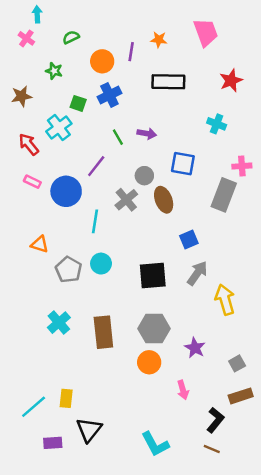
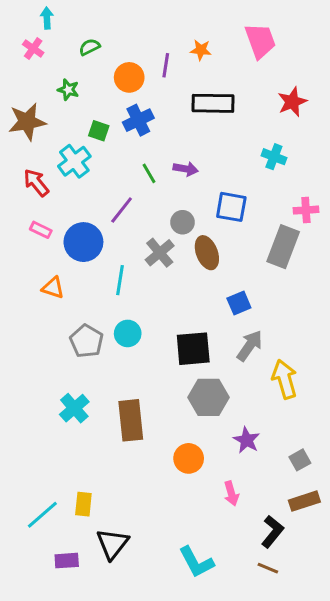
brown star: (22, 96) -> (27, 122), size x1.4
orange triangle: (40, 244) -> (53, 288), moved
gray hexagon: (154, 329) -> (208, 397), moved

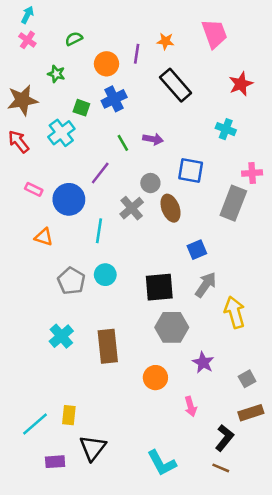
cyan arrow: (47, 18) -> (27, 15), moved, turned 30
black rectangle: (213, 103) -> (176, 85), turned 48
red arrow: (36, 183) -> (19, 142), moved

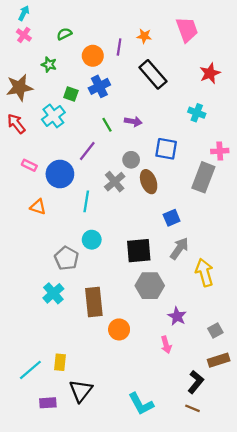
gray pentagon: (71, 281) -> (67, 258), moved
orange circle: (155, 378) -> (119, 329), moved
pink arrow: (191, 406) -> (166, 345), moved

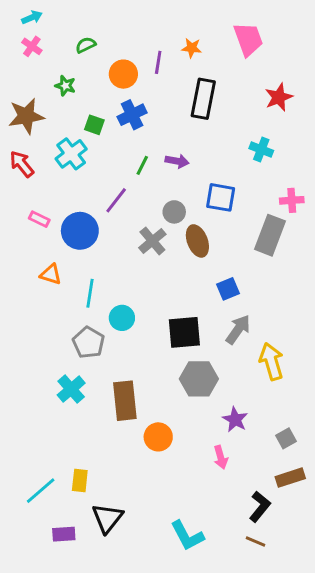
cyan arrow: (24, 13) -> (32, 17), turned 40
black rectangle: (153, 74) -> (203, 99), turned 52
green line: (107, 125) -> (142, 165), turned 56
cyan line: (86, 201) -> (90, 293), moved

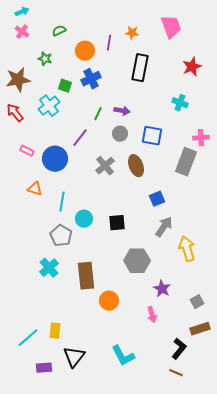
gray circle: (174, 212) -> (120, 134), moved
black square: (184, 332) -> (117, 223), moved, size x0.7
cyan L-shape: (187, 536) -> (123, 356), moved

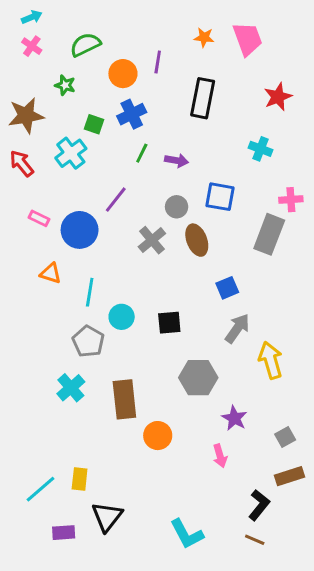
green semicircle: (59, 31) -> (85, 45), size x1.5
orange star: (132, 33) -> (204, 37), moved
green line: (98, 114) -> (142, 153), moved
gray circle: (120, 134) -> (177, 207), moved
cyan L-shape: (123, 356) -> (187, 534), moved

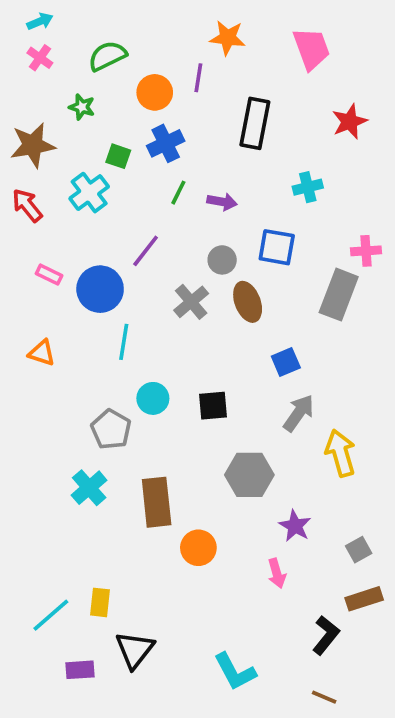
orange star: (204, 37) -> (228, 38), moved, size x1.4
cyan cross: (261, 149) -> (308, 187), moved, turned -35
orange triangle: (51, 273) -> (42, 353), moved
cyan line: (90, 292) -> (124, 342), moved
brown line: (255, 540) -> (324, 697), moved

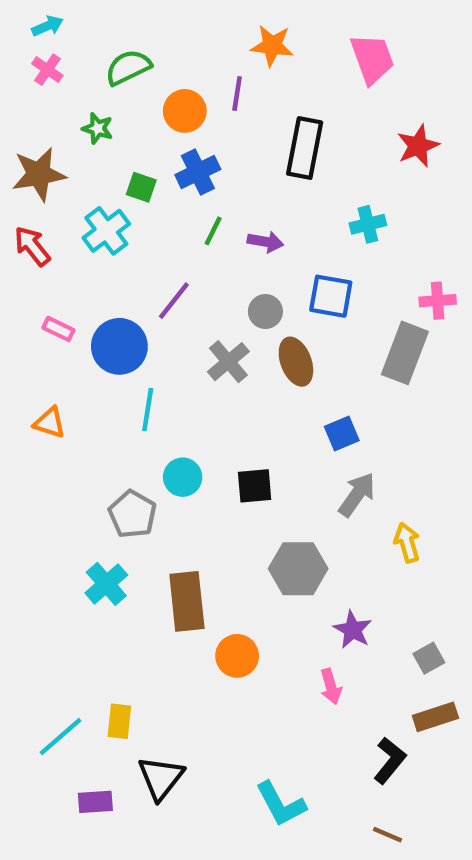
yellow arrow: (340, 453) -> (407, 543), size x0.7

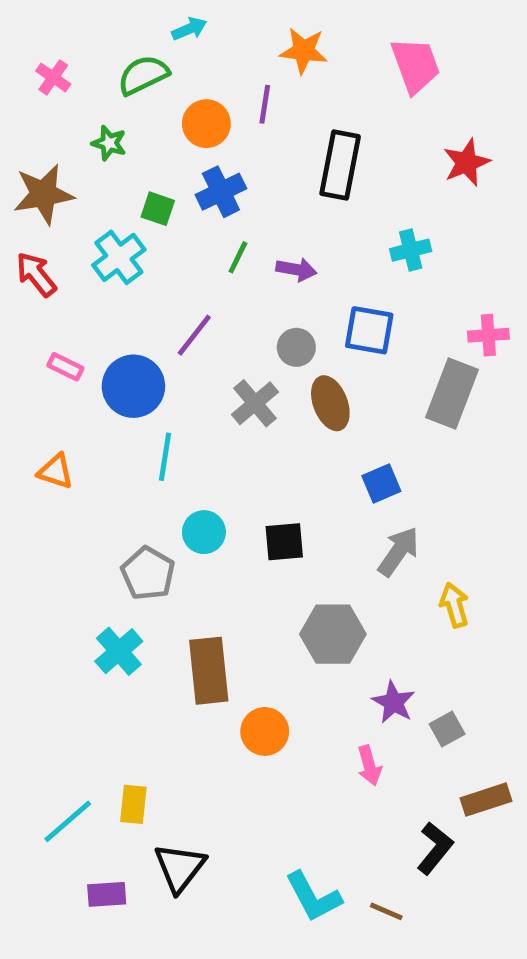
cyan arrow: (47, 26) -> (189, 29), moved
gray square: (429, 658) -> (447, 729), moved
brown line: (387, 835) -> (386, 911), moved

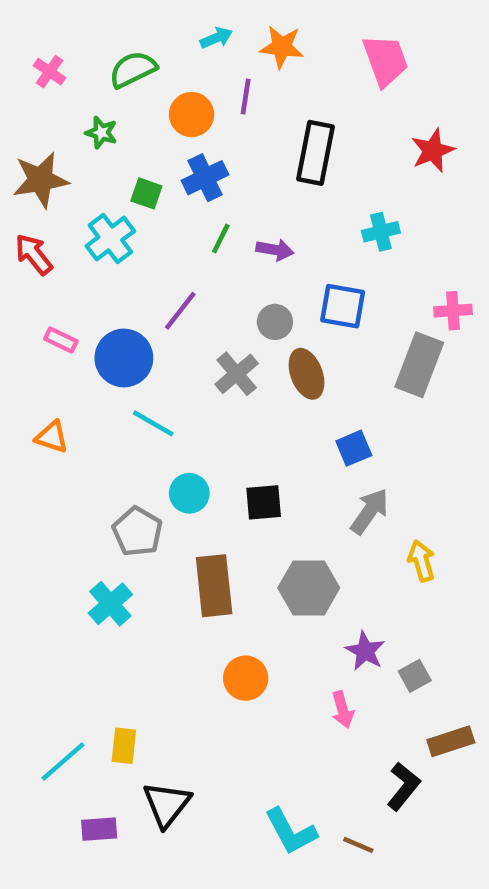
cyan arrow: (189, 29) -> (216, 38), moved
cyan line: (165, 457) -> (153, 423), turned -69
brown rectangle: (209, 671) -> (214, 586), moved

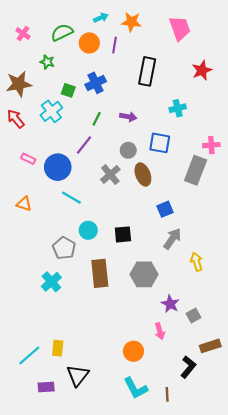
orange circle: (192, 115) -> (89, 43), moved
green line: (221, 239) -> (97, 119), moved
orange circle: (246, 678) -> (133, 351), moved
brown line: (358, 845) -> (167, 394), turned 64

